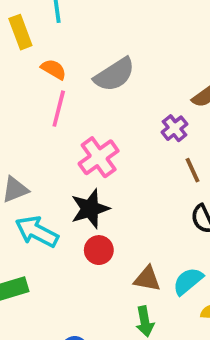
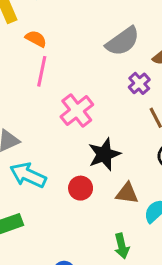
gray semicircle: (114, 75) -> (123, 41), moved
black star: (90, 209) -> (104, 154), moved
brown triangle: (147, 279) -> (127, 193), moved

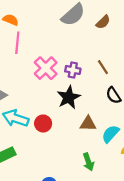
purple cross: (139, 83) -> (73, 70), moved, turned -32
red circle: (81, 188) -> (43, 123), moved

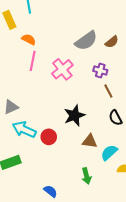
brown semicircle: (103, 22) -> (112, 42), moved
pink cross: (46, 68) -> (62, 69), moved
purple cross: (73, 70) -> (100, 71), moved

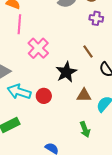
pink cross: (62, 69) -> (38, 48), moved
purple cross: (100, 71) -> (96, 18), moved
brown line: (108, 91) -> (88, 52), moved

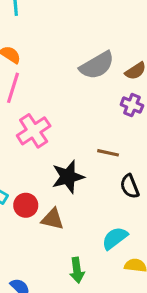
brown line: (88, 52) -> (108, 153), turned -56
brown triangle: (84, 95) -> (53, 219), moved

